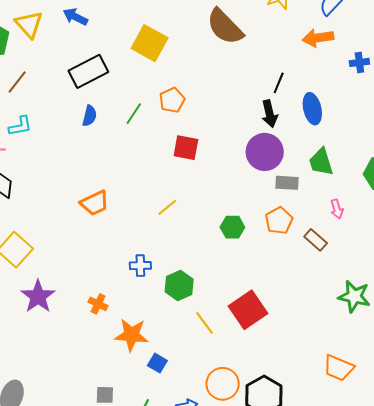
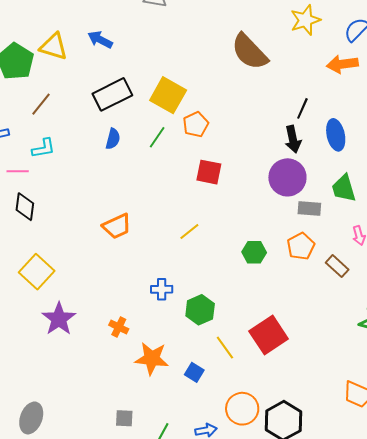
yellow triangle: (29, 24) -> (54, 47), turned -32
yellow square: (150, 43) -> (168, 95), moved
blue square: (157, 363) -> (194, 372), moved

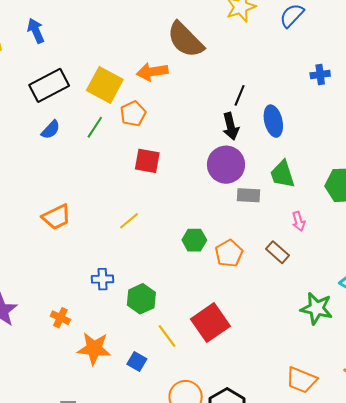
blue arrow: (100, 40) -> (36, 31), turned 40
orange arrow: (342, 64) -> (152, 72), moved
blue semicircle: (113, 139) -> (51, 130), turned 30
orange pentagon: (301, 246) -> (229, 253), moved

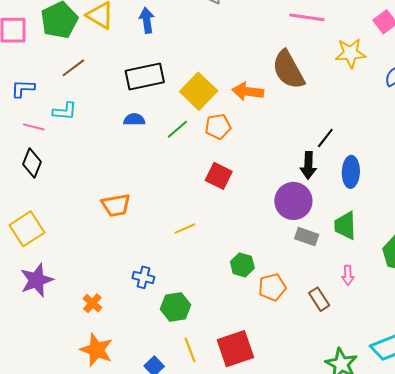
blue semicircle: (51, 130) -> (134, 120), turned -150
orange star: (94, 348) -> (96, 350), moved

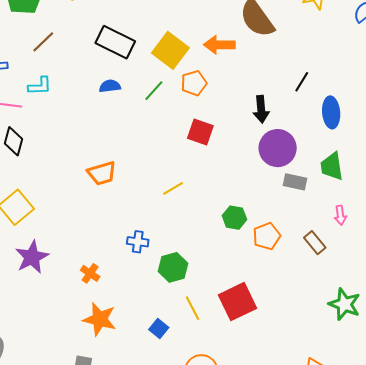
black rectangle: (145, 76) -> (115, 42), turned 45
black arrow: (308, 165) -> (261, 109), moved

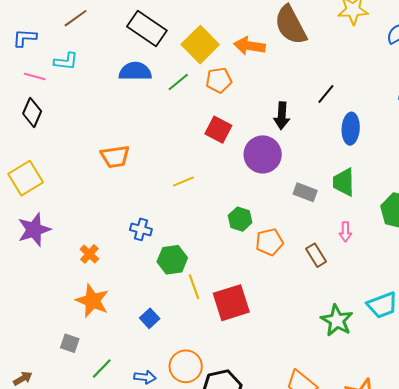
blue semicircle: (110, 86) -> (135, 71), size x1.5
purple circle: (278, 148) -> (263, 154), moved
yellow line: (193, 308) -> (194, 287), moved

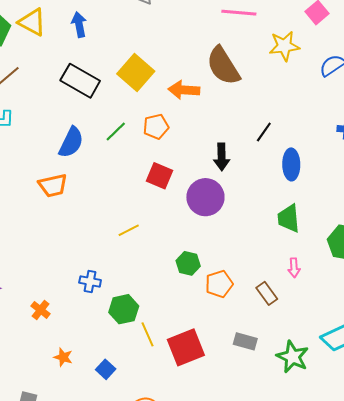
yellow square: (200, 45) -> (136, 72), moved
blue semicircle: (135, 71) -> (71, 142), moved, turned 120
orange trapezoid: (115, 156) -> (53, 185), moved
gray rectangle: (305, 192) -> (245, 341), moved
orange star: (92, 301) -> (63, 357), moved, size x0.6

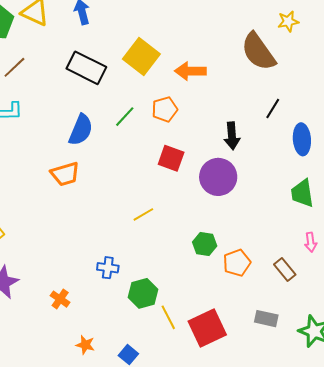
yellow star: (284, 46) -> (288, 21), size x0.7
brown semicircle: (223, 66) -> (258, 52), moved

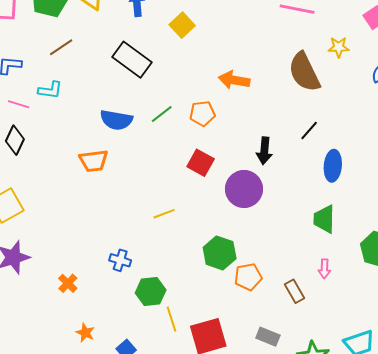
yellow square: (141, 56) -> (182, 25), moved, size x0.7
blue semicircle: (81, 130) -> (116, 120), turned 68
green hexagon: (205, 244) -> (220, 253), size x1.4

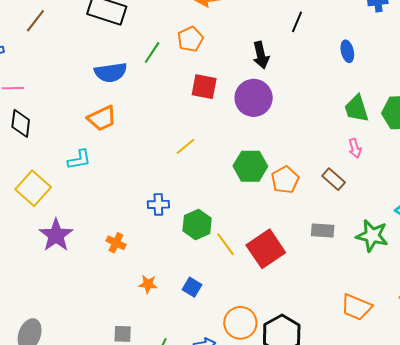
cyan L-shape: (50, 90) -> (79, 160), moved
blue ellipse: (333, 166) -> (347, 51), moved, size x0.7
green trapezoid: (324, 219) -> (357, 109), moved

